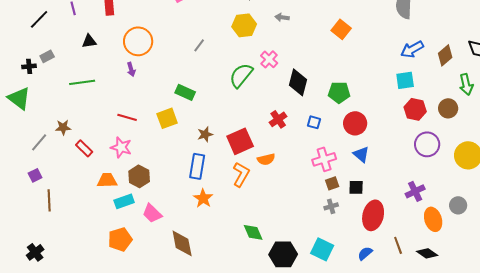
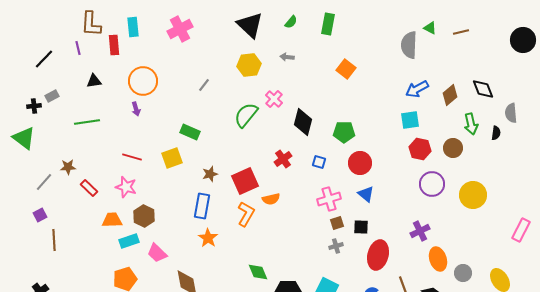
gray circle: (458, 205) -> (463, 273), moved

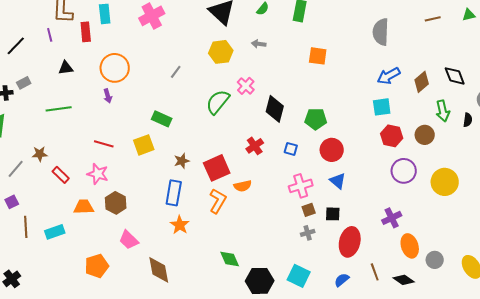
green triangle: (430, 28) -> (469, 15), moved, turned -40
orange square: (346, 69) -> (318, 56), turned -30
cyan rectangle: (129, 241) -> (55, 232), moved

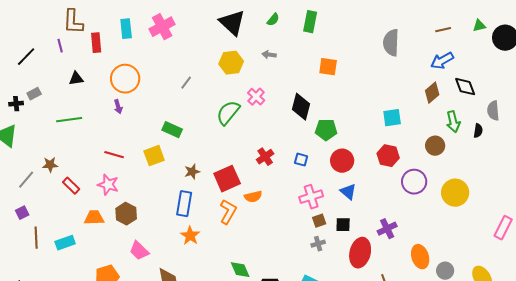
cyan rectangle: (105, 14) -> (126, 29), moved
blue arrow: (389, 76) -> (442, 61), moved
black diamond: (275, 109) -> (301, 107), moved
red hexagon: (392, 136) -> (388, 156), moved
purple cross: (392, 218) -> (387, 229), moved

